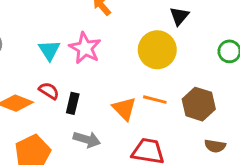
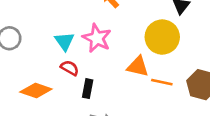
red semicircle: (49, 91) -> (70, 68), moved
orange triangle: (124, 109) -> (138, 66), moved, turned -30

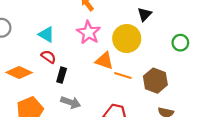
pink star: (97, 38) -> (89, 33), moved
cyan triangle: (65, 41) -> (46, 35), turned -30

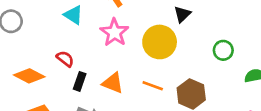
cyan triangle: (46, 35) -> (73, 15), moved
orange triangle: (104, 61) -> (113, 83), moved

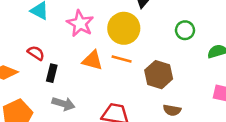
orange triangle: (113, 83) -> (92, 60), moved
orange line: (153, 86) -> (122, 59), moved

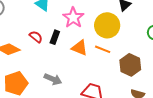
black rectangle: (52, 73) -> (55, 37), moved

